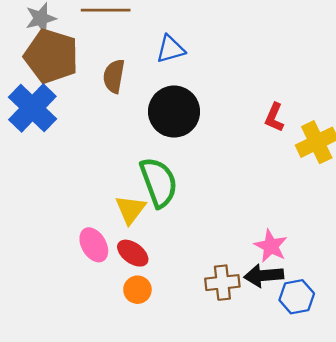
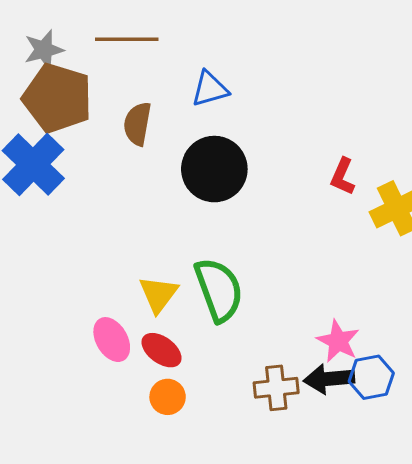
green semicircle: (159, 182) -> (219, 290), moved
blue hexagon: (297, 297) -> (371, 377), moved

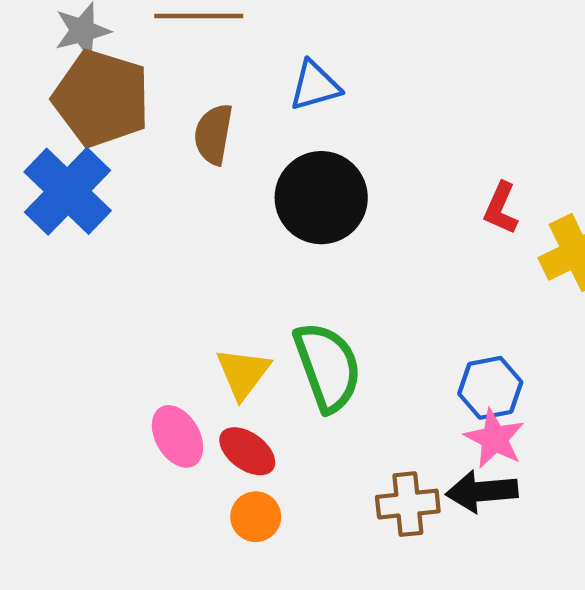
blue hexagon: (371, 377) -> (490, 388), moved

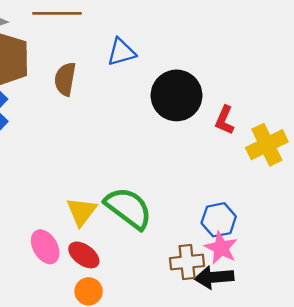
black circle: (321, 198) -> (177, 95), moved
green semicircle: (328, 367) -> (128, 208), turned -33
brown cross: (408, 504) -> (187, 262), moved

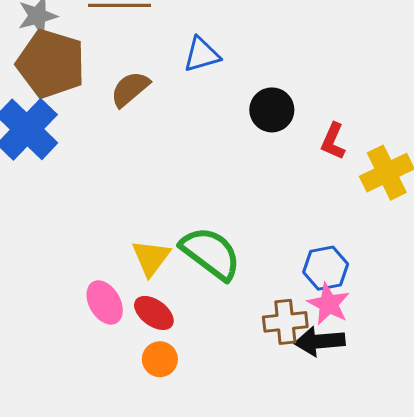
brown semicircle: (65, 79) -> (130, 89), turned 40
black circle: (177, 95) -> (272, 110), size x0.7

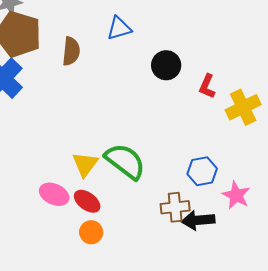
brown semicircle: (130, 89) -> (71, 51), turned 136
pink ellipse: (105, 302) -> (54, 194), turned -36
pink star: (329, 304) -> (236, 195), moved

